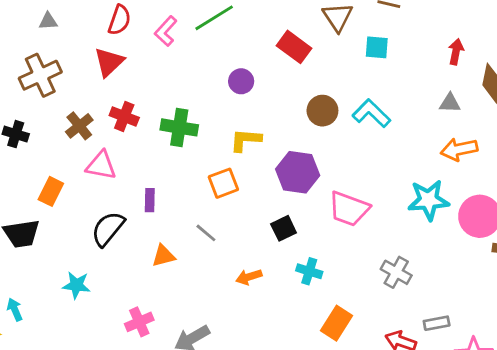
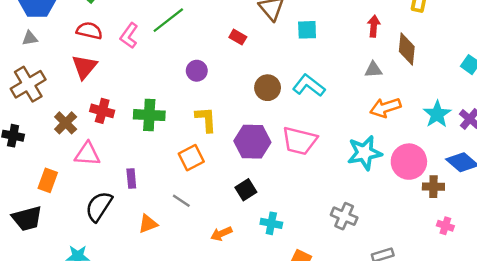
red semicircle: (119, 20) -> (89, 31), turned -90
red rectangle: (294, 47) -> (238, 37), size x0.6
yellow L-shape: (246, 140) -> (206, 119), turned 88
pink trapezoid: (349, 209) -> (300, 141), moved

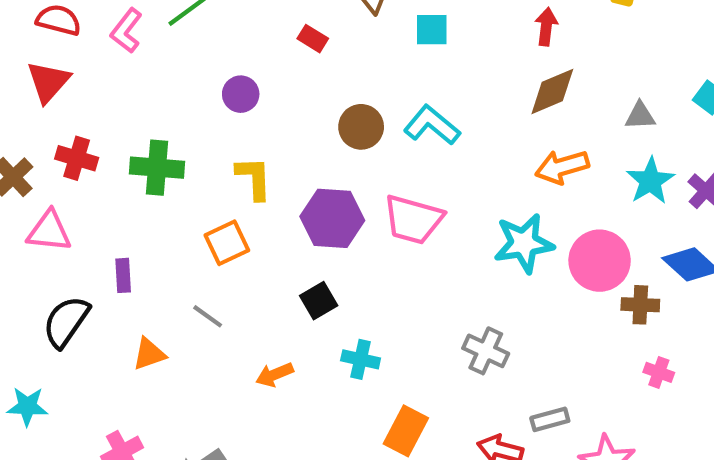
brown diamond: (407, 49) -> (552, 91), moved, turned 60
gray triangle: (373, 70) -> (640, 116), moved

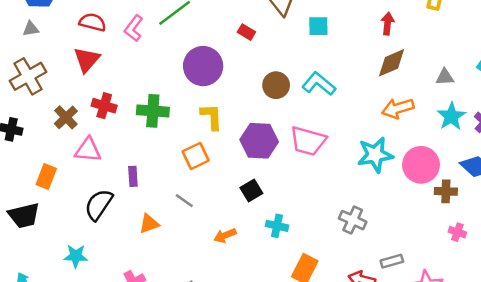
purple circle: (241, 94) -> (203, 66), size x1.8

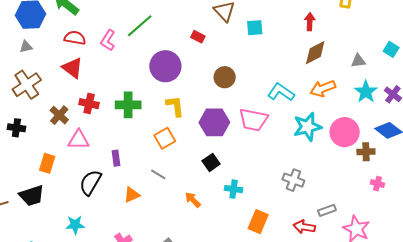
red triangle: (87, 60) -> (72, 68), turned -30
cyan L-shape: (319, 84) -> (281, 92), moved
orange arrow: (225, 235) -> (193, 200), turned 72

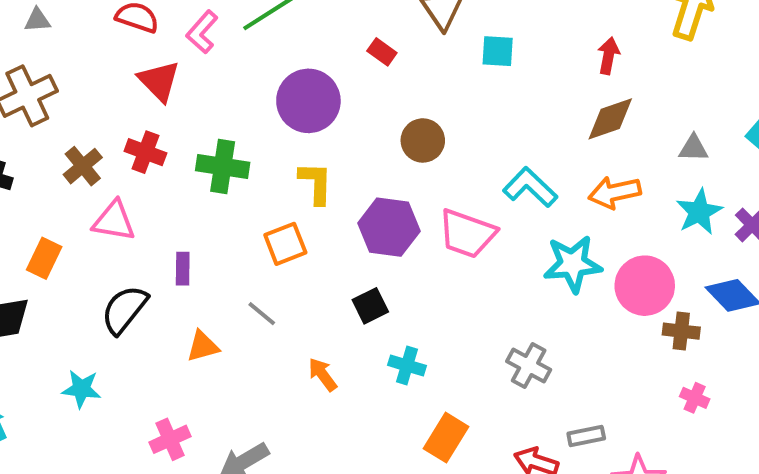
red triangle: (72, 68) -> (159, 81), moved

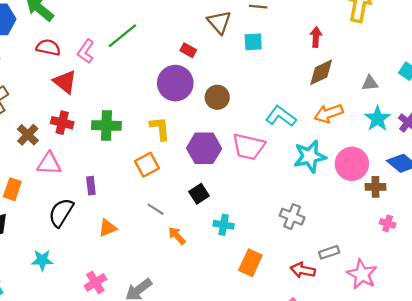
purple circle: (308, 101) -> (175, 83), moved
gray line: (262, 314) -> (156, 209), moved

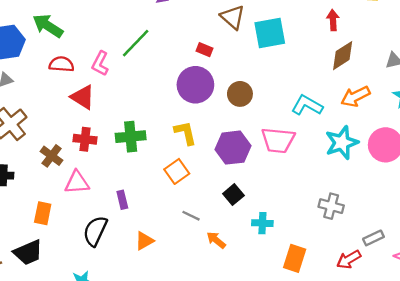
cyan square: (253, 42) -> (270, 33), size x1.6
red arrow: (303, 270) -> (349, 259), turned -35

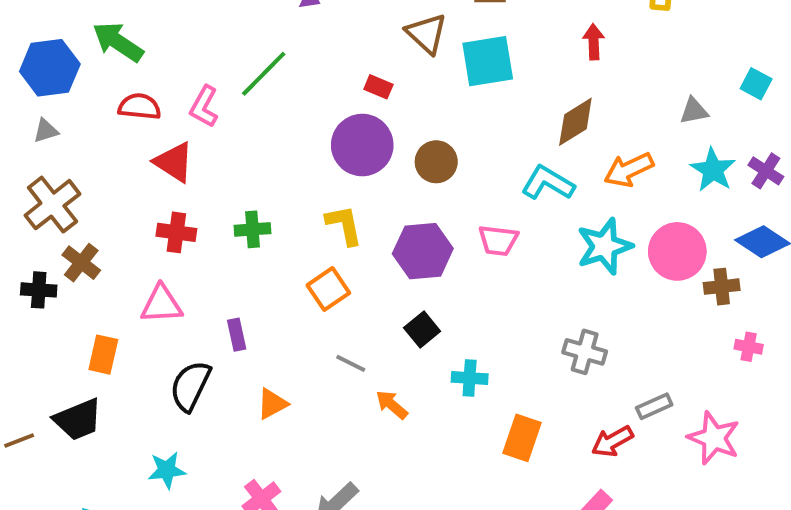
brown diamond: (343, 56) -> (575, 122), moved
green cross: (131, 137) -> (252, 229), size x0.7
pink trapezoid: (278, 140) -> (498, 240), size x0.7
brown cross: (52, 156) -> (81, 263), moved

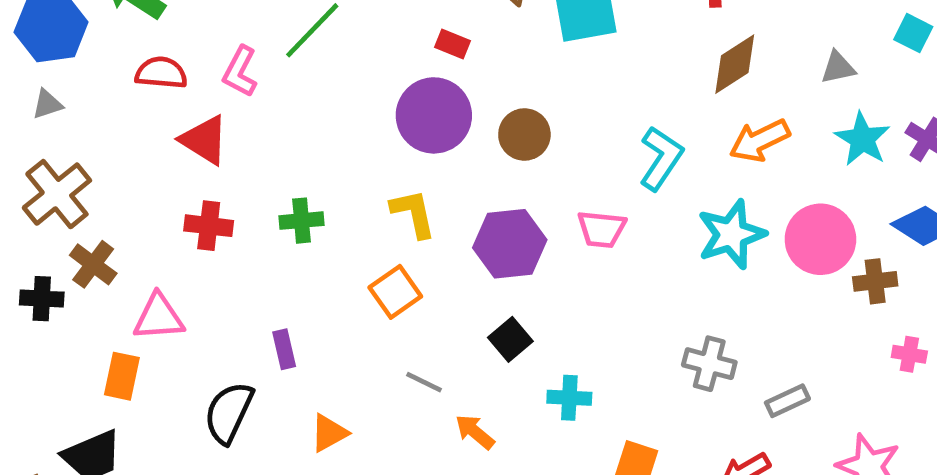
brown diamond: (575, 122) -> (735, 64), moved
cyan L-shape: (548, 183) -> (661, 158), turned 94
pink triangle: (161, 304) -> (159, 317), moved
gray rectangle: (654, 406) -> (787, 401), moved

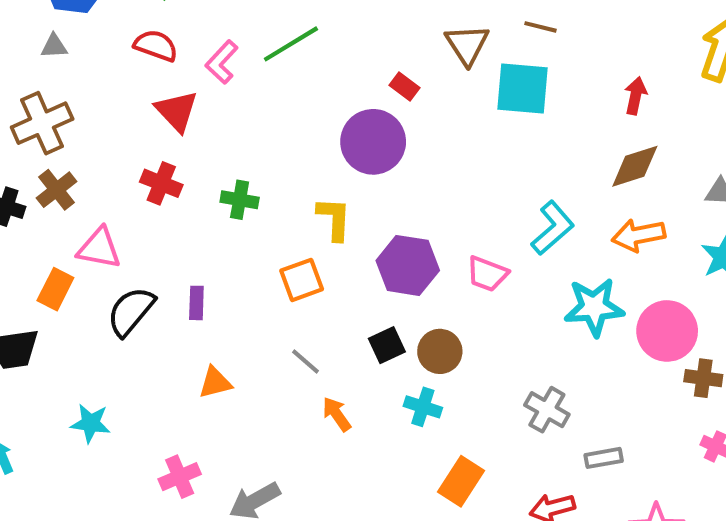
brown circle: (524, 134) -> (440, 351), moved
black semicircle: (229, 413) -> (131, 311), moved

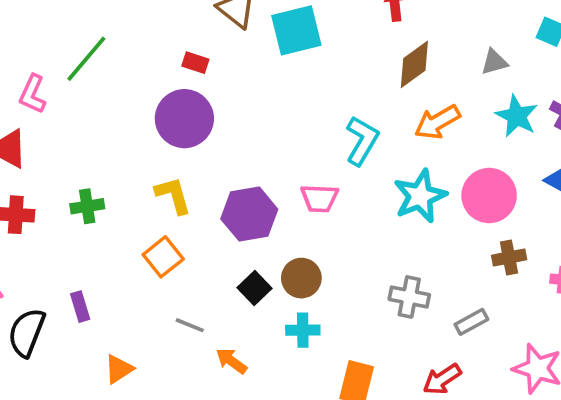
brown cross: (703, 378) -> (509, 258), moved

